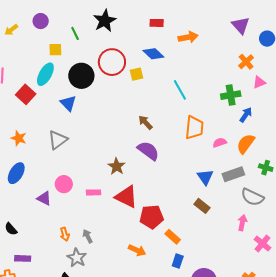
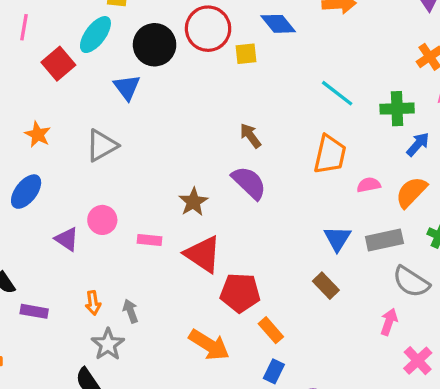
cyan line: (180, 90) -> (337, 93), moved, turned -30
orange arrow: (137, 250) -> (209, 345), size x1.4
purple rectangle: (23, 258) -> (34, 311), moved

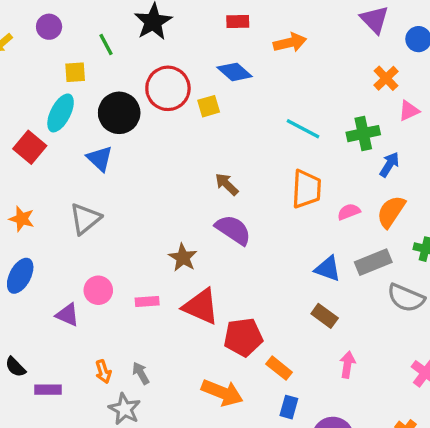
blue triangle: (337, 239) -> (328, 269), turned -32
pink arrow: (389, 322) -> (347, 365), moved

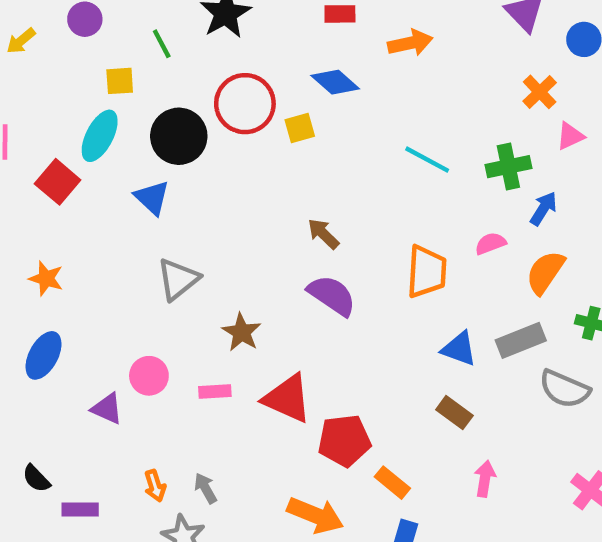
orange trapezoid: (306, 189) -> (427, 272), moved
pink semicircle: (349, 212) -> (490, 243), moved
gray triangle: (85, 219) -> (178, 279), moved
brown star: (183, 258) -> (242, 332), moved

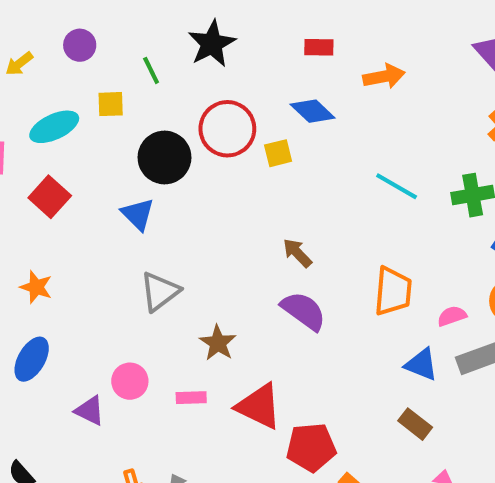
cyan ellipse: (100, 136) -> (54, 127), moved, turned 36
pink semicircle: (490, 243) -> (452, 316), moved

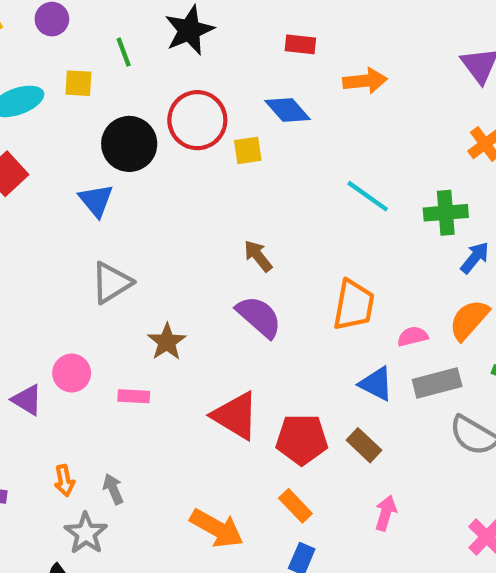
red triangle: (259, 406) -> (235, 416), moved
red pentagon: (311, 447) -> (302, 439), moved

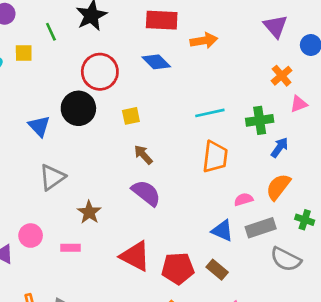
red rectangle: (300, 44) -> (162, 20), size x1.6
black circle: (129, 144) -> (78, 108), moved
yellow square: (248, 150) -> (131, 116), moved
cyan line: (368, 196) -> (210, 113), turned -44
orange trapezoid: (354, 305) -> (215, 157), moved

